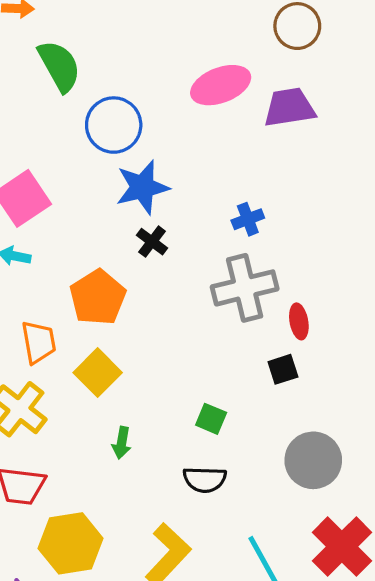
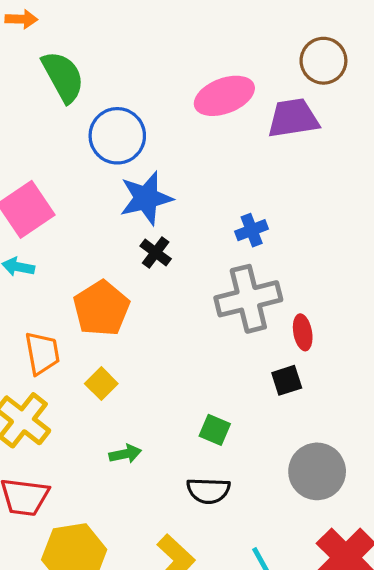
brown circle: (297, 26) -> (323, 61), moved
yellow square: (98, 373) -> (101, 384), size x0.7
green arrow: (122, 443) -> (125, 454), turned -112

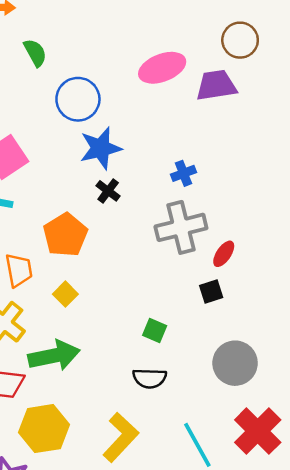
green semicircle: (63, 77) -> (35, 53), size x0.7
red ellipse: (303, 332) -> (224, 254), turned 44
green arrow: (125, 454) -> (54, 356), moved, size x2.0

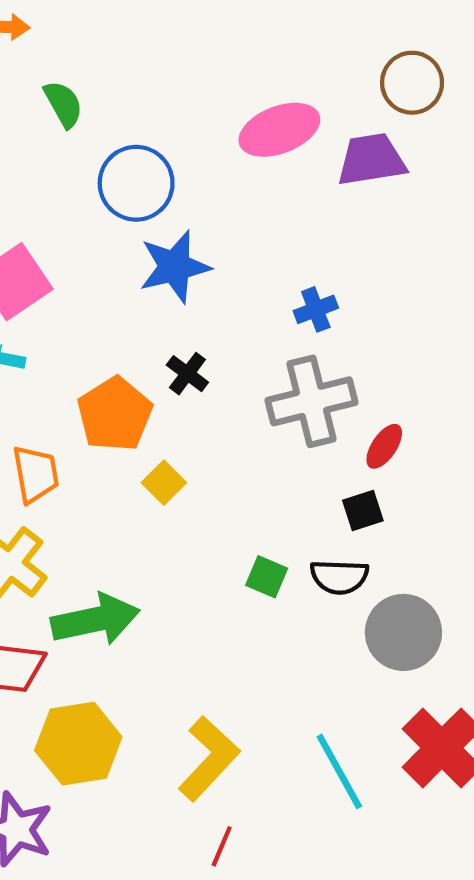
black cross: (108, 191) -> (187, 374), moved
yellow square: (65, 294) -> (164, 483), moved
black semicircle: (150, 378) -> (339, 577), moved

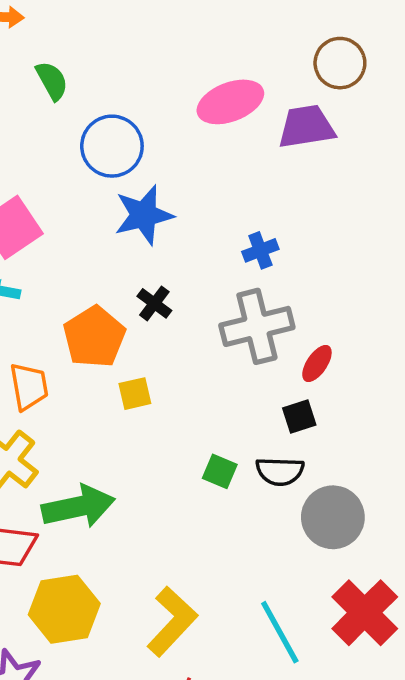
yellow square: (164, 483) -> (135, 394), turned 32

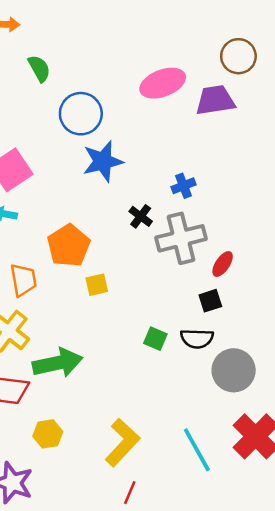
black cross: (154, 303) -> (141, 216), moved
yellow hexagon: (64, 609) -> (48, 434), size x0.6

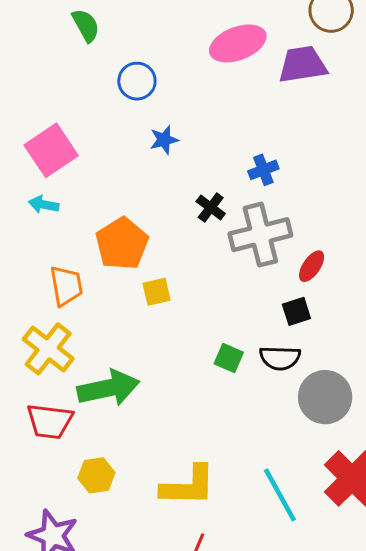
blue circle: (81, 114) -> (137, 81), size x0.7
blue star: (103, 161) -> (164, 140), size x0.6
yellow L-shape: (122, 442) -> (188, 486), turned 48

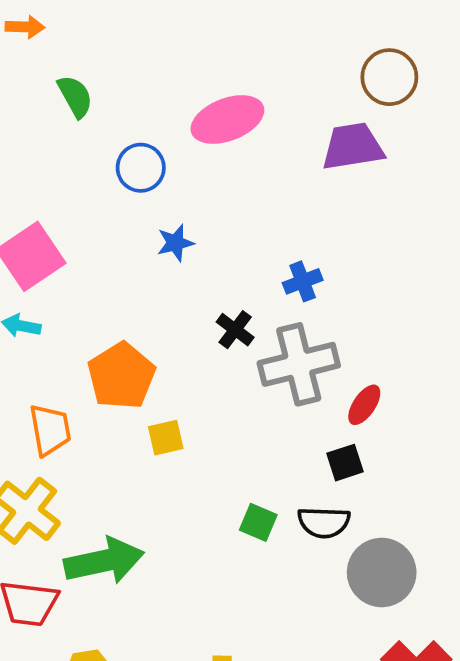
pink ellipse: (238, 43) -> (227, 120), moved

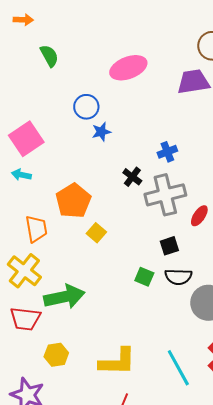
blue circle: (141, 168) -> (86, 107), moved
yellow square: (166, 438) -> (96, 233), turned -36
black square: (345, 463) -> (169, 246), moved

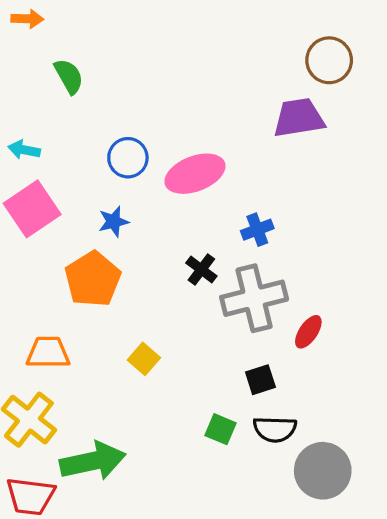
pink ellipse: (128, 68) -> (195, 174), moved
blue star: (101, 132) -> (114, 222), moved
cyan arrow: (21, 175) -> (24, 150), moved
orange pentagon: (73, 201) -> (93, 279), moved
orange trapezoid: (36, 229) -> (48, 353), turned -80

